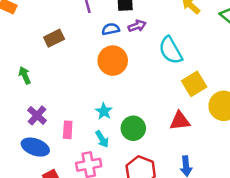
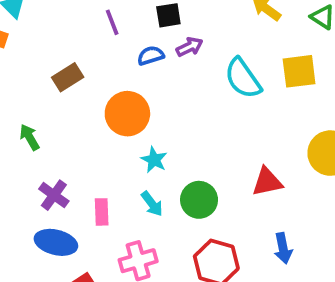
orange circle: (113, 61) -> (127, 114), moved
yellow square: (194, 84) -> (299, 71), moved, turned 30
cyan star: (104, 111) -> (154, 160), moved
cyan arrow: (102, 139) -> (152, 204), moved

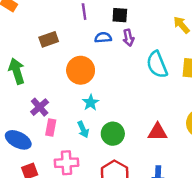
purple arrow: (189, 47) -> (128, 38), turned 91
green arrow: (30, 137) -> (17, 71), size x1.5
purple cross: (54, 195) -> (40, 107), moved

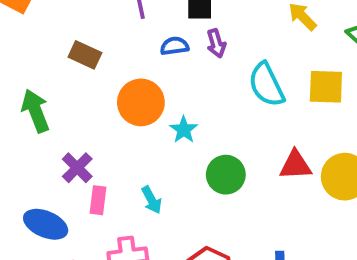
brown rectangle: (49, 39) -> (85, 55), turned 48
cyan star: (91, 103) -> (184, 130), moved
red triangle: (158, 132) -> (296, 165), moved
green circle: (113, 134) -> (226, 175), moved

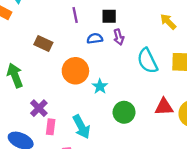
cyan arrow: (152, 200) -> (81, 127), size x1.5

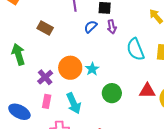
blue semicircle: (95, 38) -> (91, 27), turned -40
orange circle: (75, 71) -> (70, 68), moved
purple cross: (39, 108) -> (45, 77), moved

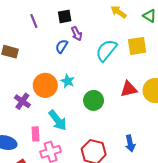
blue semicircle: (91, 27) -> (62, 46), moved
cyan semicircle: (135, 49) -> (106, 50), turned 75
pink rectangle: (47, 101) -> (35, 134), moved

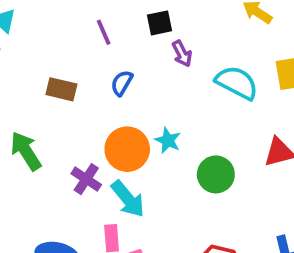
blue semicircle: (62, 46) -> (122, 83), moved
cyan semicircle: (106, 50) -> (237, 83), turned 80
cyan arrow: (58, 120) -> (128, 199), moved

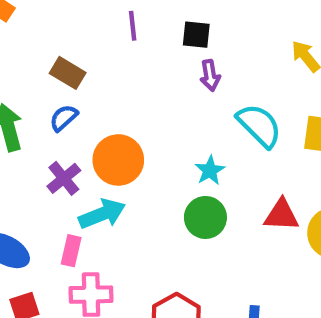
blue semicircle: (122, 83) -> (64, 118), moved
cyan star: (168, 140) -> (210, 171), moved
cyan arrow: (128, 199) -> (102, 214), turned -90

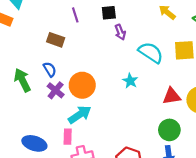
brown rectangle: (68, 73) -> (56, 40), moved
blue semicircle: (64, 118) -> (50, 69), turned 112
purple cross: (64, 178) -> (56, 90), moved
green circle: (205, 217) -> (169, 130), moved

